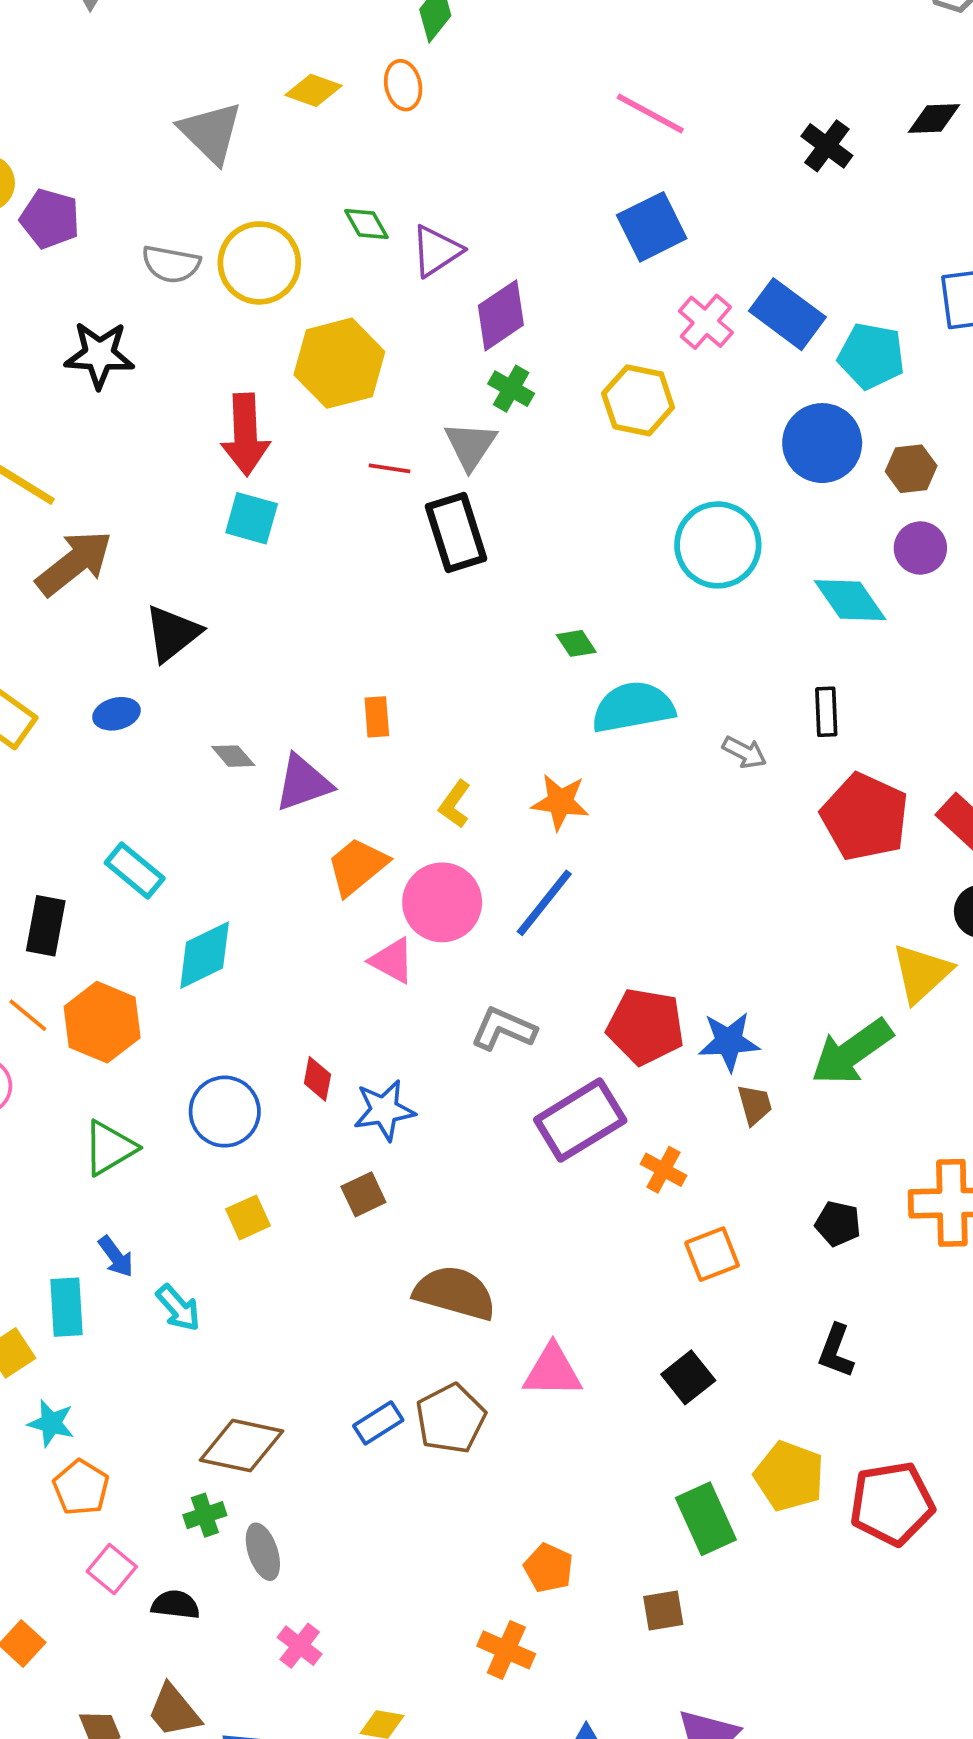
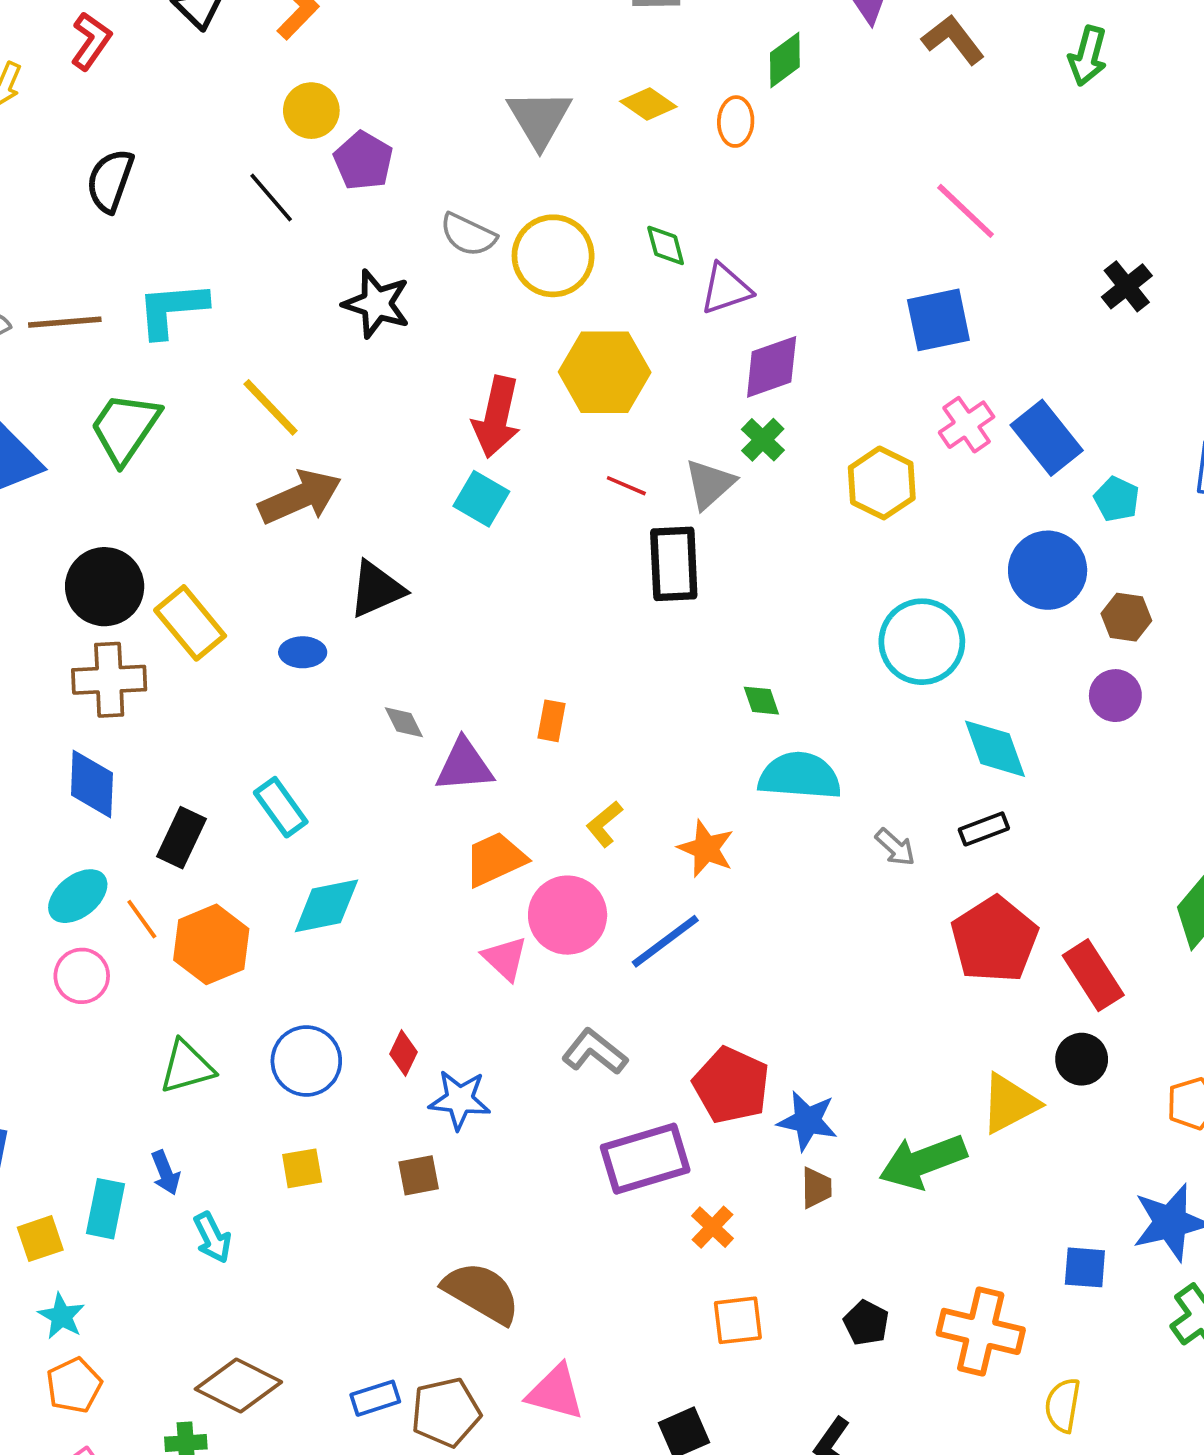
cyan pentagon: (871, 356) -> (1117, 499), size x0.7
cyan diamond: (850, 600) -> (995, 749), moved
black rectangle: (826, 712) -> (984, 829), turned 57

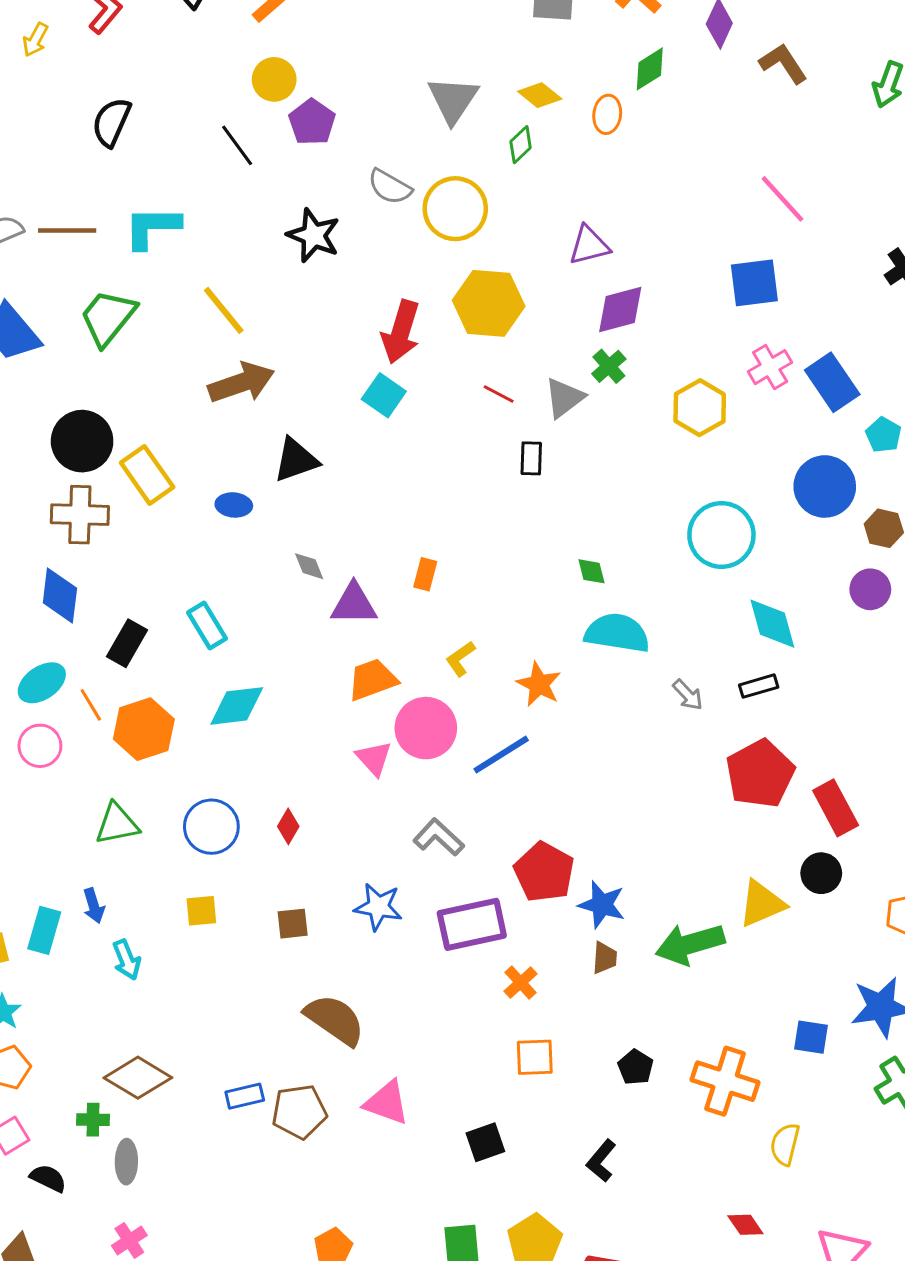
green diamond: (666, 245) -> (521, 145), moved, turned 57
black rectangle: (674, 564) -> (531, 458), size x0.6
blue star: (460, 1100) -> (378, 907), moved

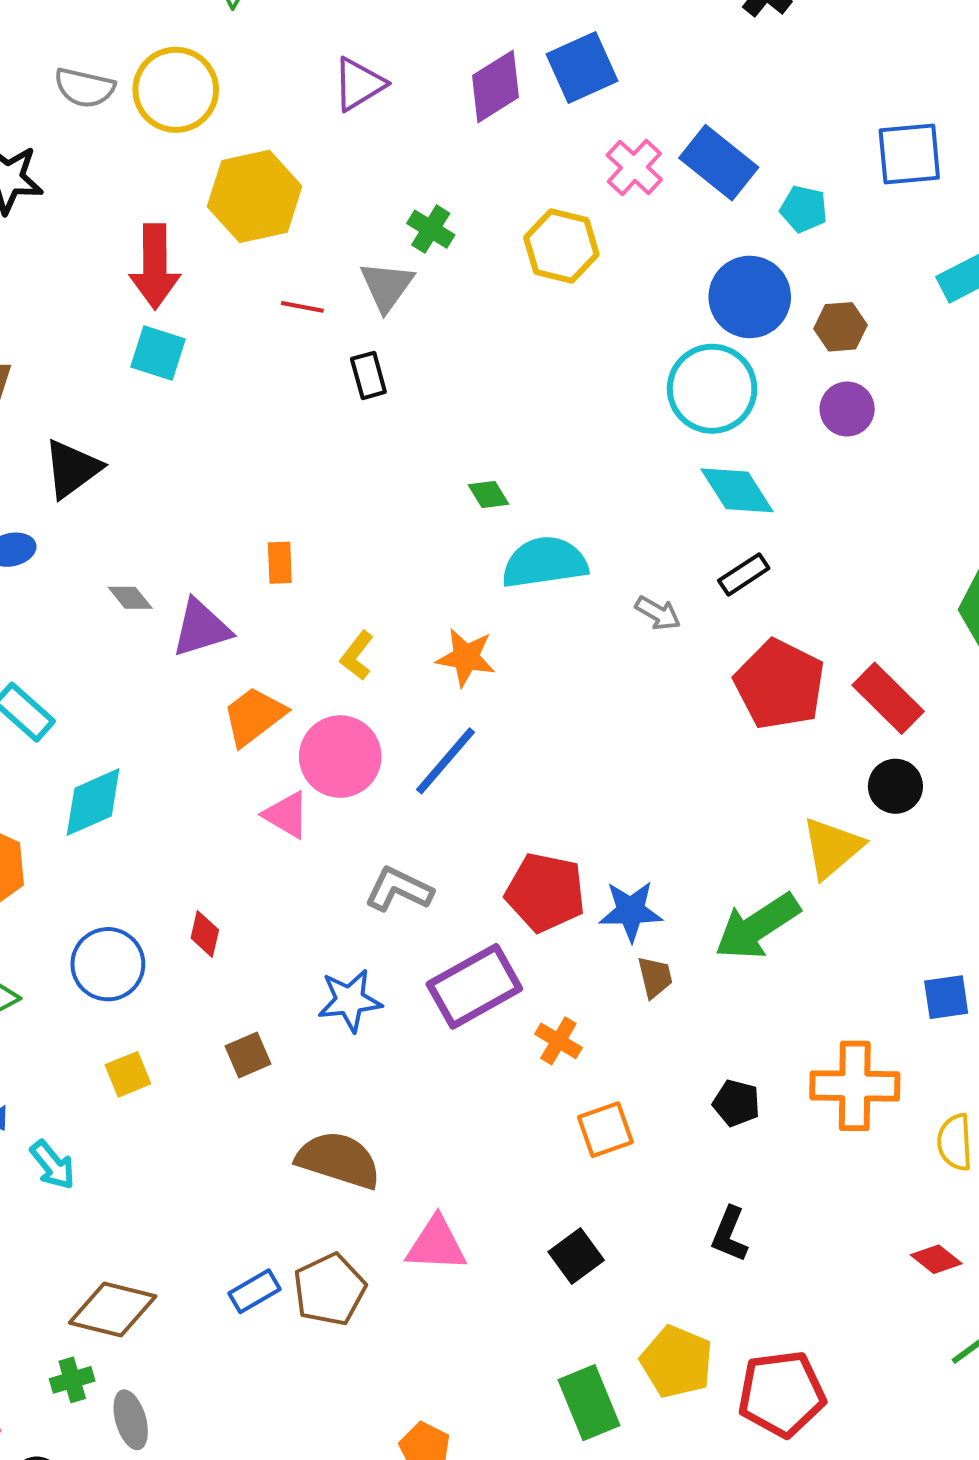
purple diamond: (620, 309) -> (495, 86), moved
cyan circle: (721, 535) -> (712, 389), moved

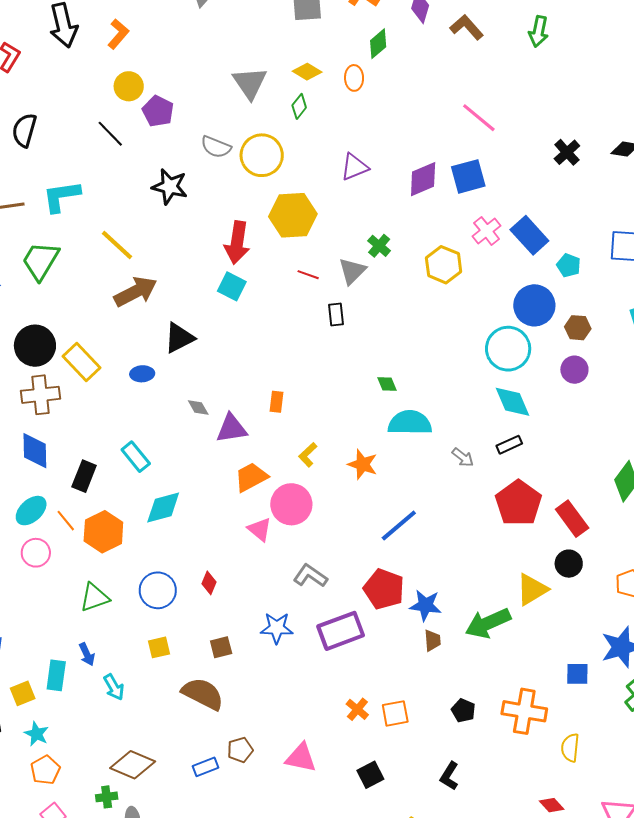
blue line: (446, 761) -> (399, 525), moved
orange cross: (558, 1041) -> (357, 709), moved
brown semicircle: (339, 1160) -> (203, 694), moved
brown pentagon: (329, 1290) -> (240, 750), moved, size x0.7

